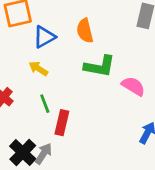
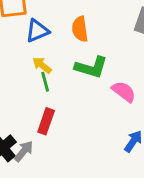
yellow arrow: (38, 69) -> (42, 65), moved
green line: (45, 104) -> (45, 82), moved

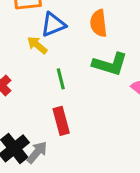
yellow arrow: (42, 65) -> (37, 45), moved
red rectangle: (46, 121) -> (61, 121), turned -35

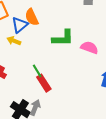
orange semicircle: (99, 23) -> (32, 17), moved
green line: (61, 79) -> (37, 71), moved

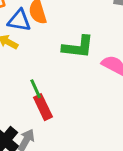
blue triangle: (20, 25) -> (19, 20), turned 42

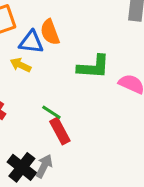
green line: (36, 89) -> (51, 112), turned -30

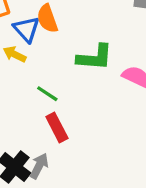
blue triangle: (31, 42) -> (27, 29), turned 40
green line: (51, 112) -> (47, 94), moved

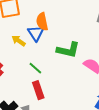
blue triangle: (27, 29) -> (36, 33), moved

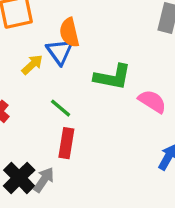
yellow arrow: (19, 41) -> (32, 65), turned 104
red rectangle: (38, 90) -> (66, 143), turned 30

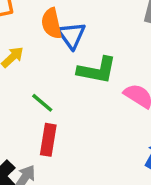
blue triangle: (60, 52) -> (72, 35), moved

